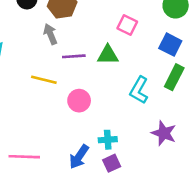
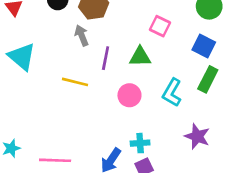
purple line: (74, 56) -> (106, 58), turned -75
pink circle: (79, 101) -> (129, 95), moved

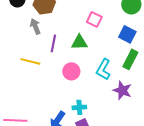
purple star: (197, 136) -> (122, 90), moved

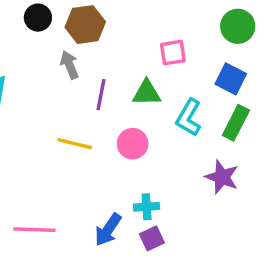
pink square: (94, 19) -> (173, 53), turned -35
yellow line: (30, 61) -> (75, 144), moved
cyan L-shape: (103, 69) -> (189, 117), moved

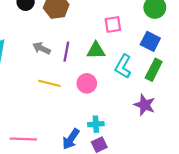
gray arrow: (69, 65) -> (41, 48), moved, turned -42

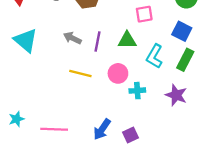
cyan cross: (96, 124) -> (137, 91), moved

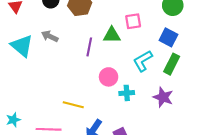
gray arrow: (72, 38) -> (50, 36), moved
green triangle: (127, 40) -> (112, 35), moved
cyan L-shape: (154, 56) -> (143, 61), turned 30
yellow line: (80, 73) -> (73, 105), moved

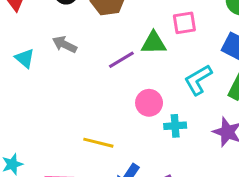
cyan triangle: (22, 46) -> (25, 58), size x0.6
purple line: (89, 47) -> (121, 60), turned 48

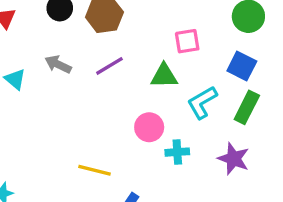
green triangle: (154, 43) -> (164, 76), moved
purple line: (121, 60) -> (109, 66), moved

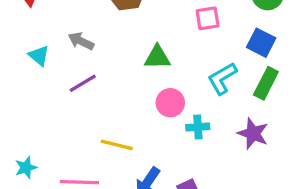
purple line: (109, 66) -> (83, 83), moved
green triangle: (164, 76) -> (157, 57), moved

